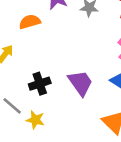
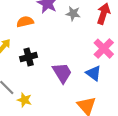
black cross: (40, 84) -> (29, 57), moved

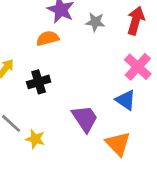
orange semicircle: (25, 22) -> (48, 38), moved
purple trapezoid: (62, 73) -> (85, 118), moved

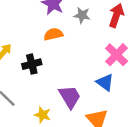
orange semicircle: (48, 38) -> (53, 34), moved
yellow star: (35, 139) -> (43, 115), moved

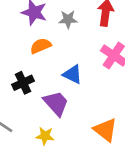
blue triangle: (105, 82) -> (73, 74), moved
purple trapezoid: (70, 97) -> (56, 103), moved

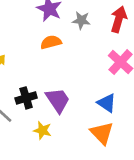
blue triangle: (73, 74) -> (107, 103), moved
black cross: (23, 83) -> (26, 98), moved

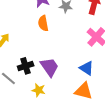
orange semicircle: (51, 42) -> (43, 23), turned -84
orange triangle: (102, 133) -> (84, 91), turned -30

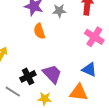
orange triangle: (84, 91) -> (79, 92), moved

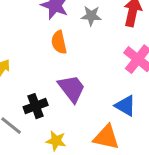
purple trapezoid: (52, 74) -> (72, 89), moved

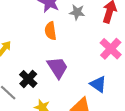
black cross: (36, 106) -> (28, 79), turned -30

